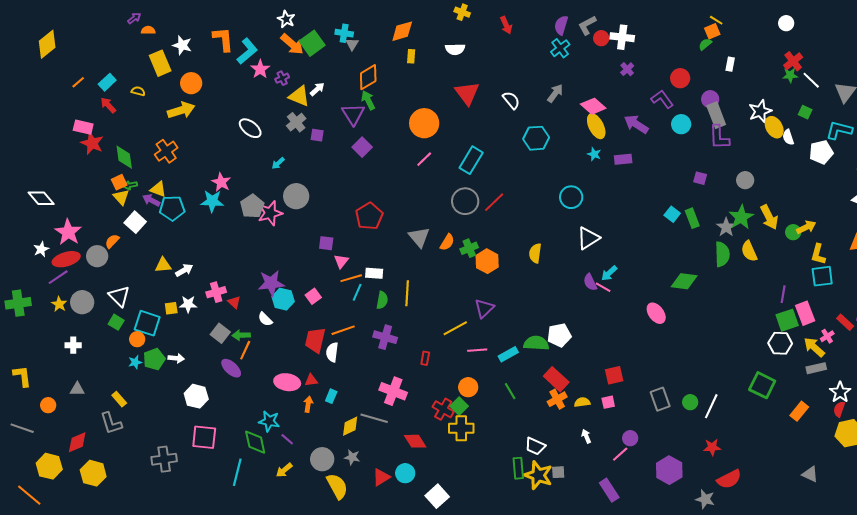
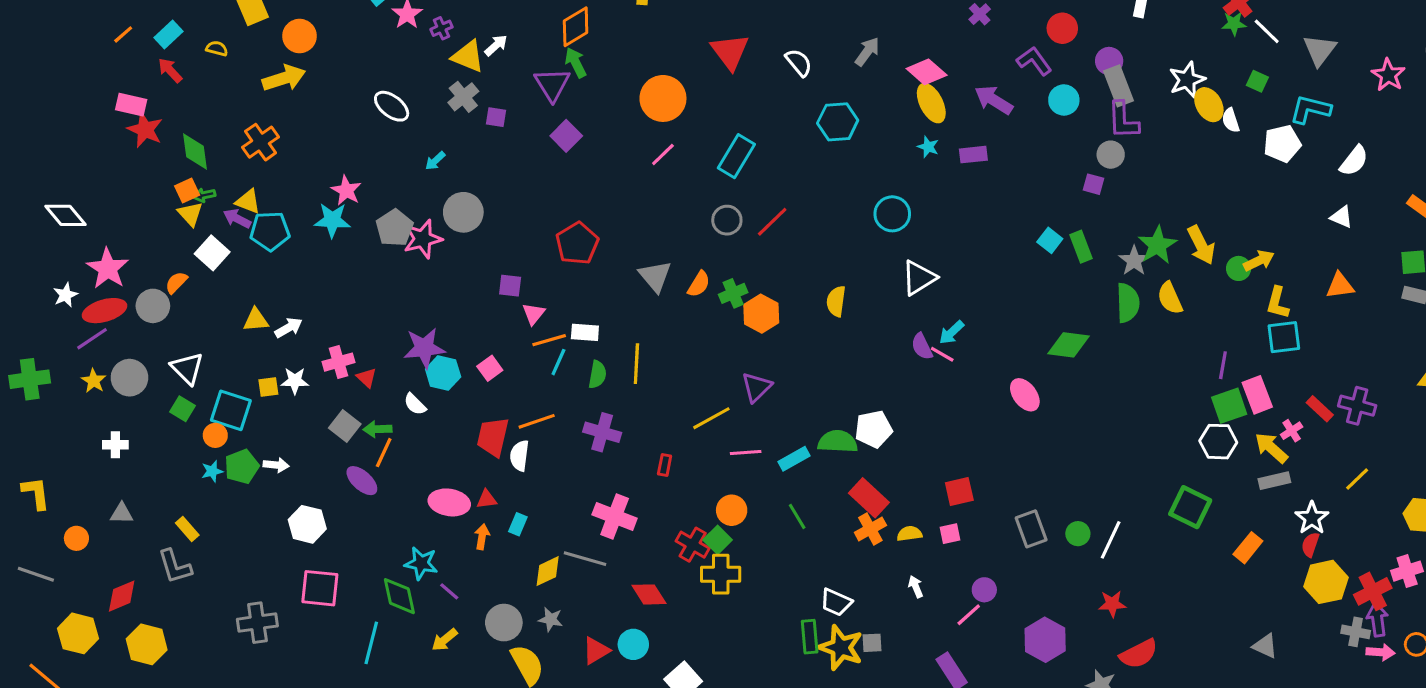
gray circle: (745, 180) -> (1111, 155), moved
gray circle: (465, 201) -> (727, 220), size x0.7

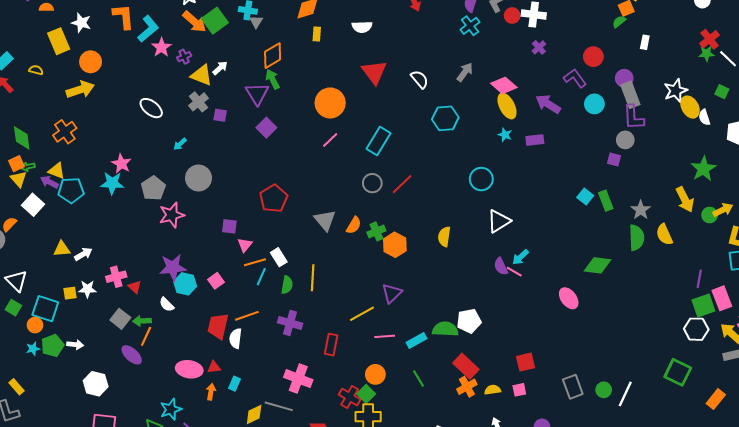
pink star: (423, 239) -> (172, 215), moved
green star: (1157, 245) -> (703, 169), moved
white rectangle: (585, 332) -> (279, 257), turned 54
red rectangle: (665, 465) -> (331, 345), size x1.5
cyan star: (421, 563) -> (171, 409), turned -30

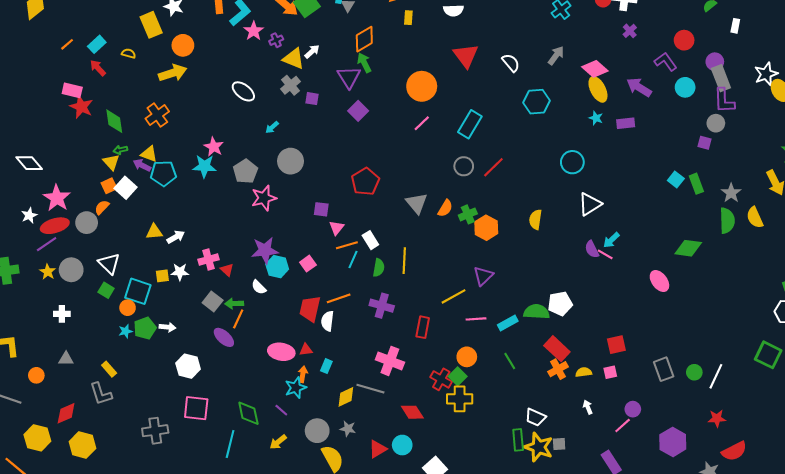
orange square: (16, 164) -> (109, 186), moved
cyan star: (171, 409) -> (296, 388), moved

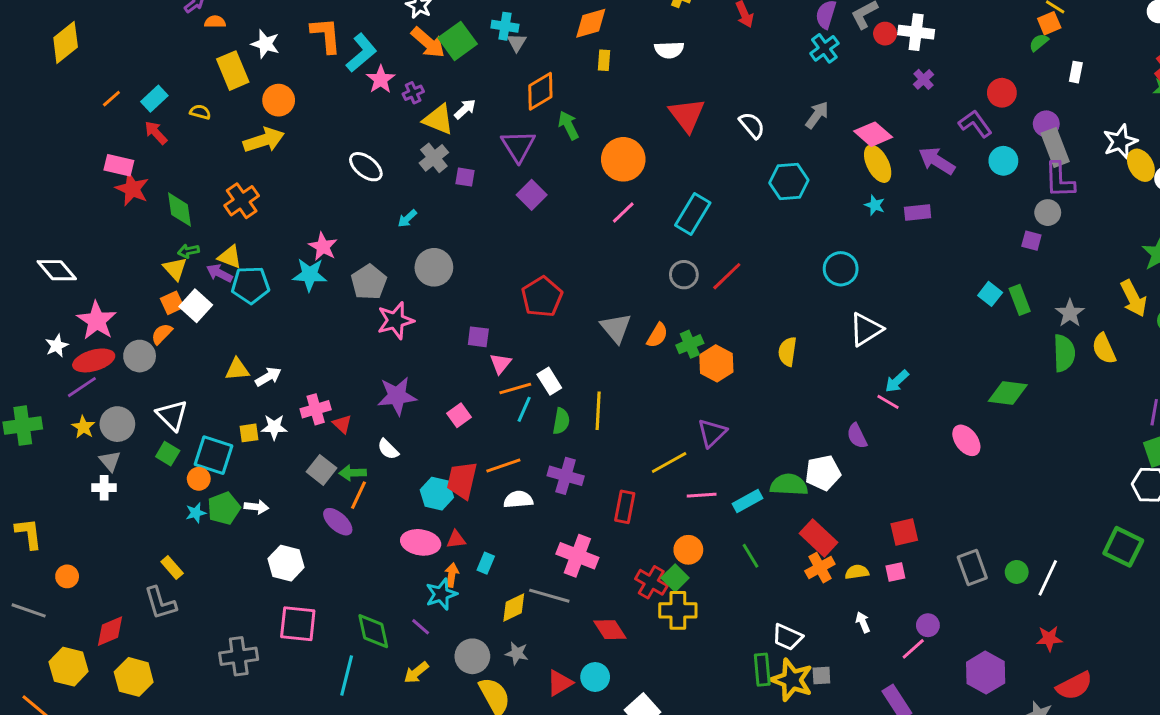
green arrow: (364, 63) -> (569, 125), moved
purple semicircle: (592, 249) -> (857, 436), moved
cyan hexagon: (277, 267) -> (437, 494), moved
white semicircle: (327, 321) -> (518, 499), moved, turned 78
gray triangle: (66, 359) -> (110, 461), moved, turned 49

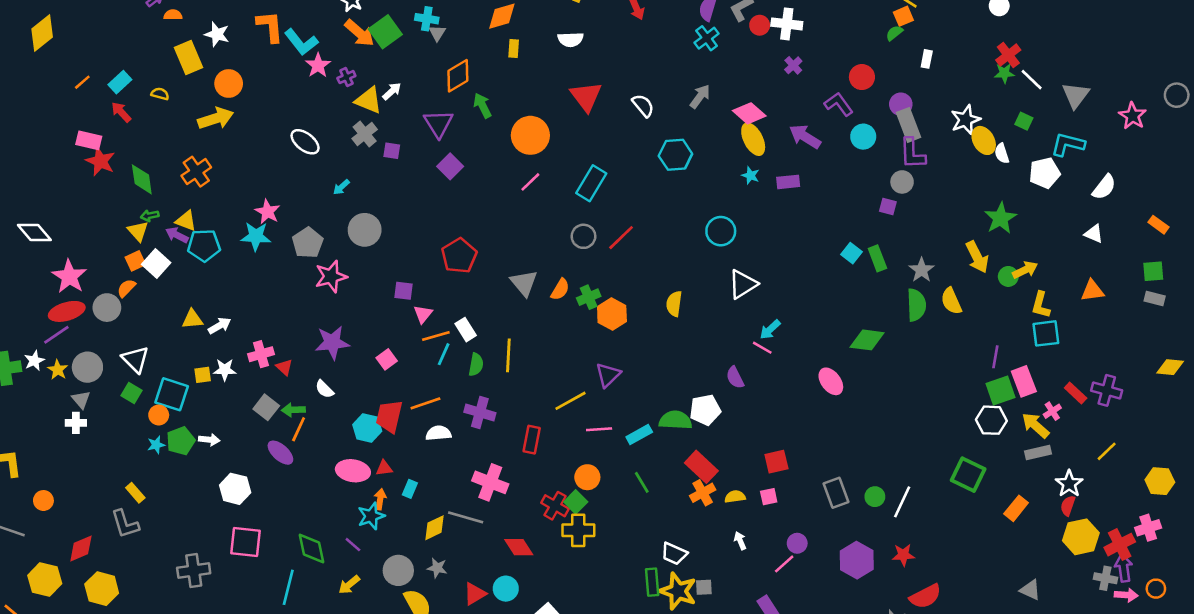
cyan L-shape: (361, 53) -> (301, 42), turned 92
white star: (57, 346) -> (34, 361), moved
purple hexagon: (986, 673) -> (857, 560), moved

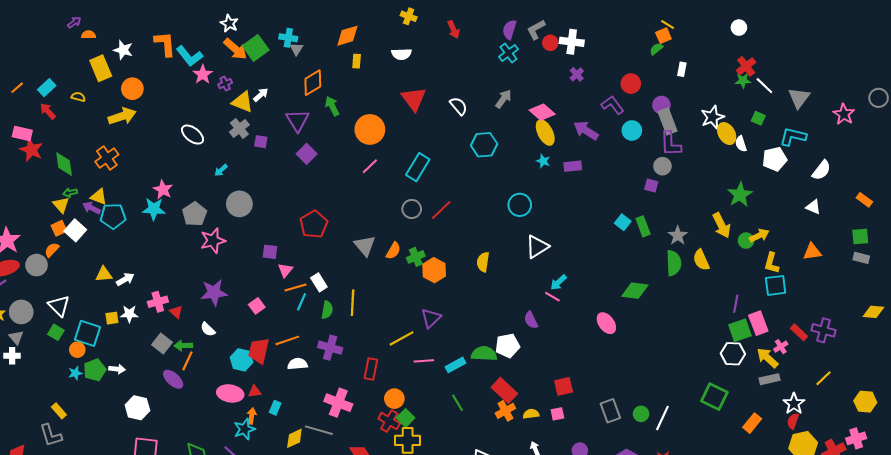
orange circle: (587, 477) -> (394, 399), moved

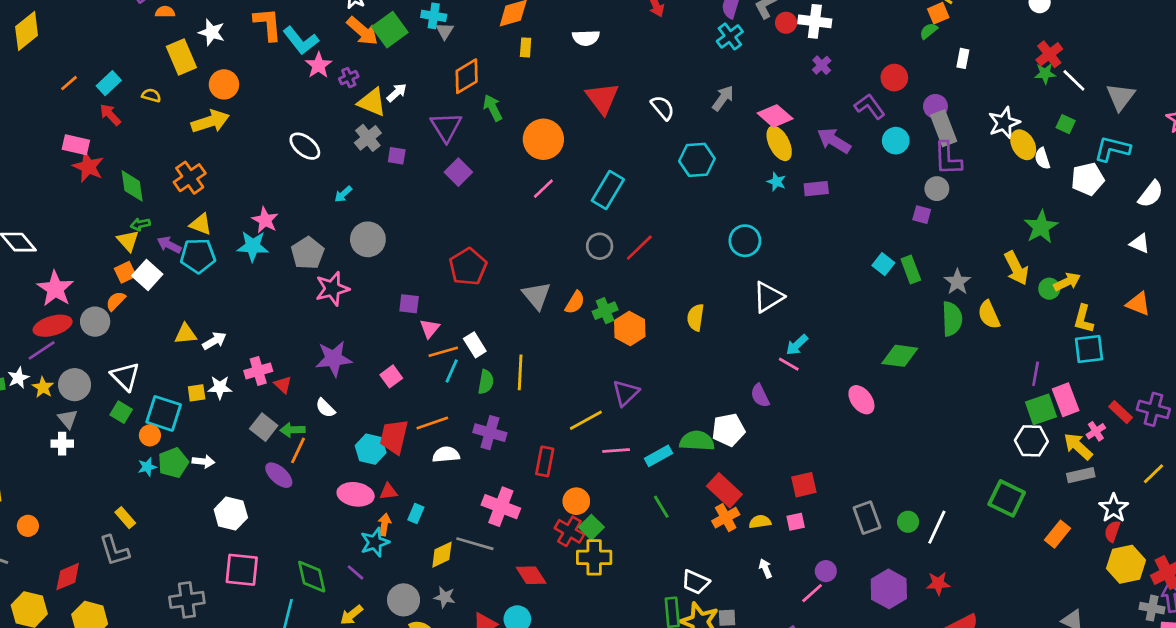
yellow triangle: (99, 197) -> (201, 224), moved
orange triangle: (812, 252) -> (1138, 304), turned 30

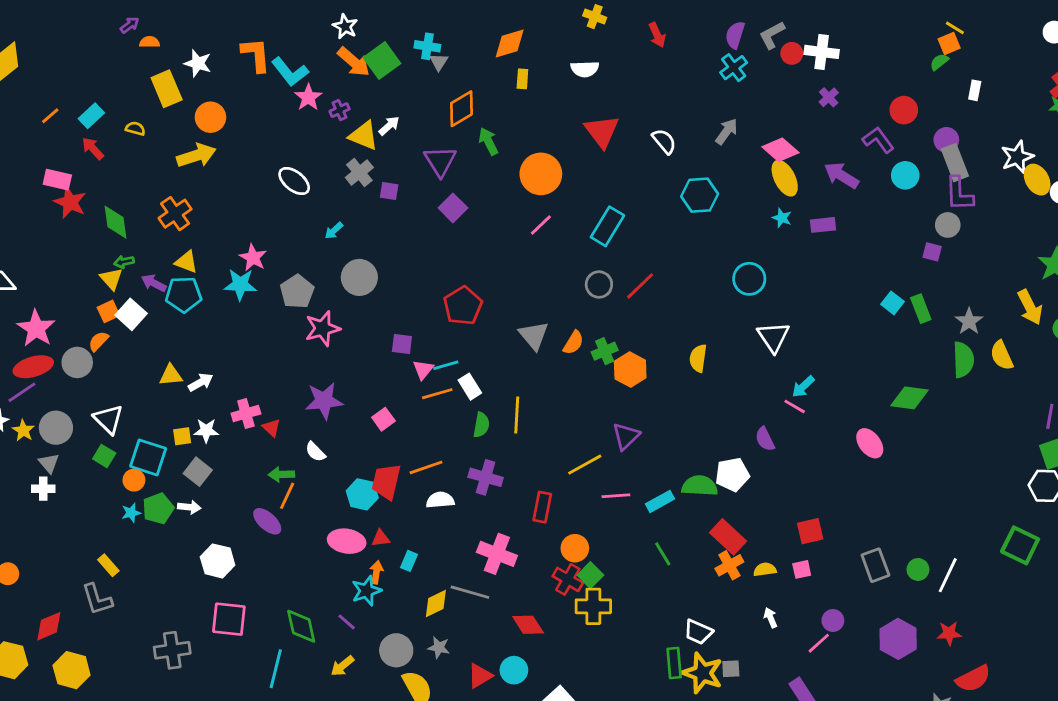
white triangle: (768, 297) -> (773, 337), turned -32
cyan line: (452, 371) -> (446, 365), moved, turned 50
gray square: (264, 427) -> (198, 472), moved

